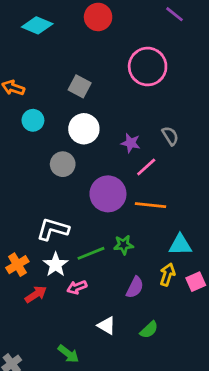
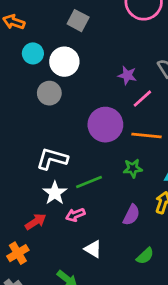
white circle: (84, 129) -> (64, 62), moved
gray circle: (63, 164) -> (49, 93), moved
green star: (124, 245) -> (133, 168), moved
orange cross: (17, 265) -> (18, 253), moved
white triangle: (107, 325) -> (93, 249), moved

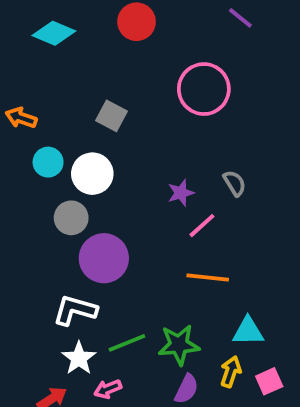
purple star: (127, 75) -> (181, 193), turned -30
purple circle: (105, 125) -> (104, 258), moved
green star: (133, 168) -> (179, 345), moved, size x1.5

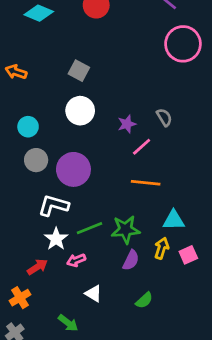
pink circle: (204, 89) -> (183, 44), moved
cyan circle: (48, 162) -> (28, 127), moved
white circle: (92, 174) -> (80, 111), moved
gray circle: (71, 218) -> (36, 160), moved

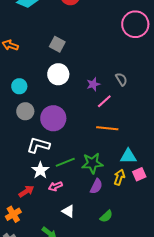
pink square: (188, 255) -> (139, 174), moved

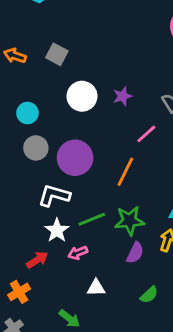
gray square: (57, 44) -> (57, 54), moved
purple star: (93, 84) -> (123, 96), moved
orange line: (107, 128) -> (125, 172), moved, turned -70
white triangle: (68, 211) -> (96, 288), turned -32

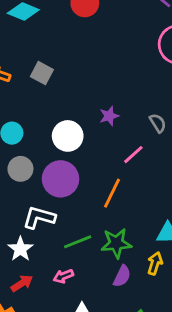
white circle: (82, 96) -> (68, 136), moved
white star: (57, 230) -> (20, 249), moved

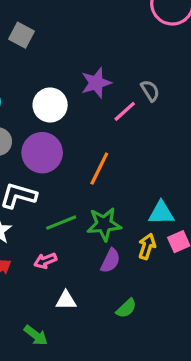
purple star: (109, 116) -> (96, 83), size x1.4
pink line: (133, 155) -> (125, 111), moved

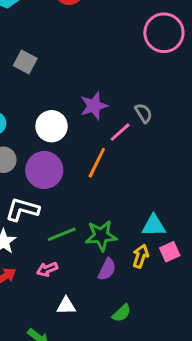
orange line: (99, 169) -> (97, 163), moved

